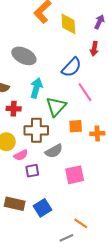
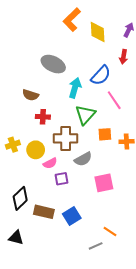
cyan arrow: (36, 88) -> (75, 88), moved

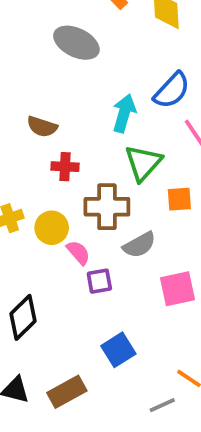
gray ellipse: (53, 64) -> (76, 43), moved
pink semicircle: (50, 163) -> (78, 253), turned -104
brown rectangle: (44, 212) -> (67, 392), moved, turned -42

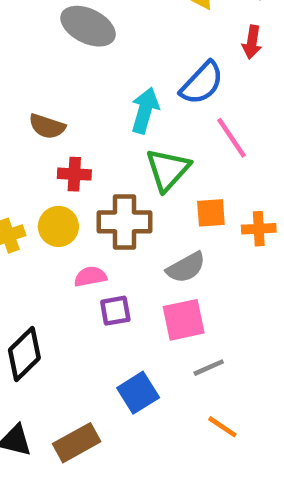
yellow circle: (52, 228) -> (58, 226), moved
gray semicircle: (139, 245) -> (186, 267), moved
pink semicircle: (78, 253) -> (90, 277), turned -60
pink square: (178, 289) -> (184, 320), moved
gray line: (162, 405) -> (209, 368), moved

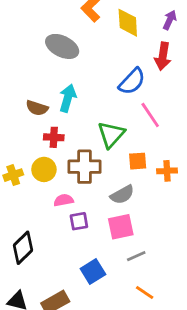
red arrow: (252, 42) -> (163, 56), size x1.4
cyan arrow: (145, 110) -> (68, 98), moved

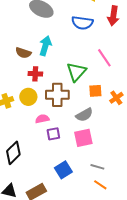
blue semicircle: (132, 81) -> (82, 23), moved, turned 55
orange cross: (167, 171) -> (116, 98), turned -32
gray line: (136, 256) -> (97, 167), moved, turned 40

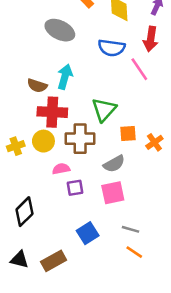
pink line: (104, 58) -> (139, 69), moved
red cross: (35, 74) -> (52, 112), size x1.6

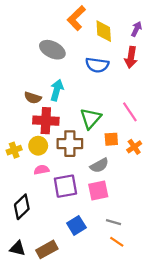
pink line: (139, 69) -> (130, 112), moved
pink semicircle: (61, 169) -> (41, 170), moved
purple square: (75, 188) -> (65, 186), size x1.6

